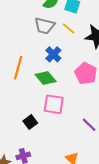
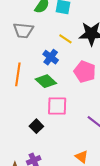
gray trapezoid: (44, 26) -> (23, 30), moved
yellow line: (69, 29) -> (65, 39), moved

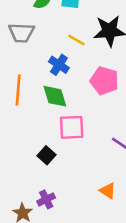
green diamond: (46, 81) -> (55, 96), turned 35

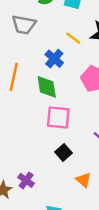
black square: (47, 155) -> (64, 153), moved
purple cross: (46, 199) -> (26, 180), turned -35

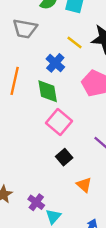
pink square: (58, 118) -> (59, 122), turned 35
purple cross: (26, 180) -> (36, 202), moved

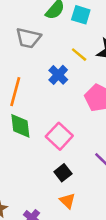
green diamond: (48, 91) -> (20, 126), moved
orange triangle: (84, 185) -> (67, 201), moved

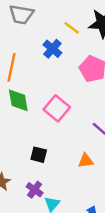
black square: (63, 173) -> (39, 155), moved, turned -35
orange triangle: (67, 201) -> (86, 161), moved, turned -49

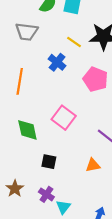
green diamond: (18, 100) -> (27, 130), moved

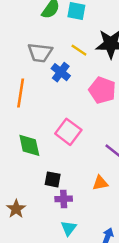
gray trapezoid: (27, 32) -> (40, 53), moved
purple cross: (46, 194) -> (64, 199), moved, turned -35

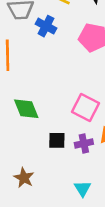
pink square: (68, 132) -> (85, 108), moved
purple cross: (64, 199) -> (84, 143), moved

